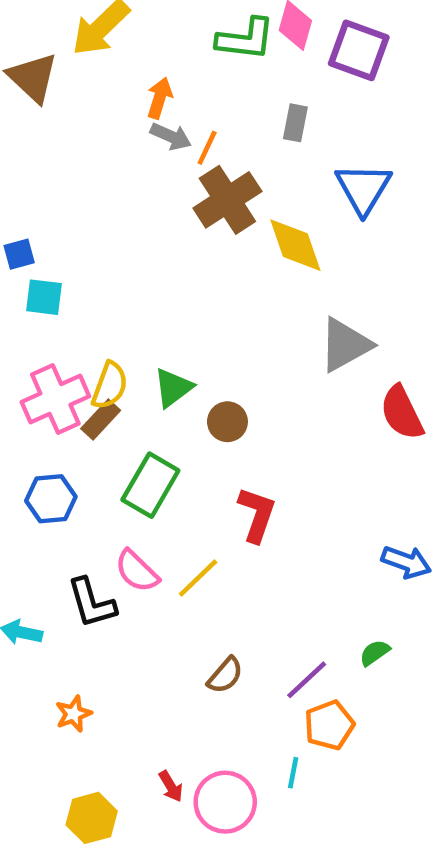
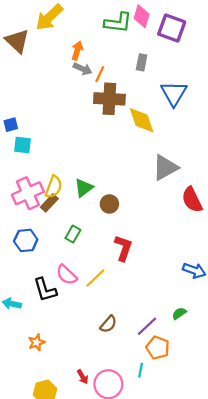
brown cross: (227, 200) -> (109, 99), turned 36
green rectangle: (150, 485) -> (73, 234), size x0.6
orange pentagon: (329, 725) -> (158, 348), turned -30

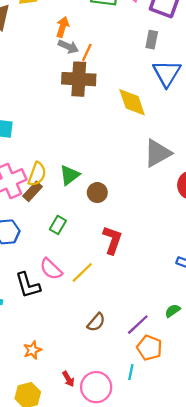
gray rectangle: (142, 62) -> (152, 40), moved
brown cross: (109, 99) -> (79, 79), moved
orange star: (36, 342) -> (32, 350), moved

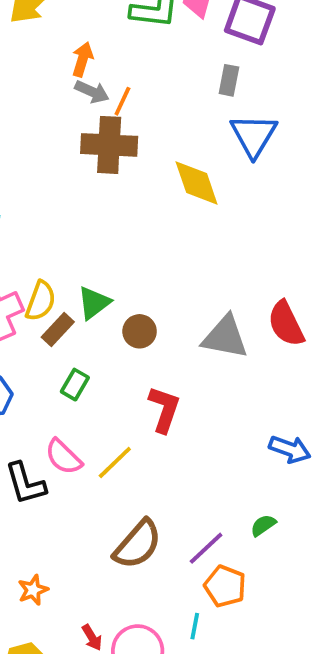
gray triangle: (158, 153) -> (225, 337), moved, turned 40
brown rectangle: (32, 191) -> (58, 329), moved
brown semicircle: (96, 322) -> (138, 544), size x1.6

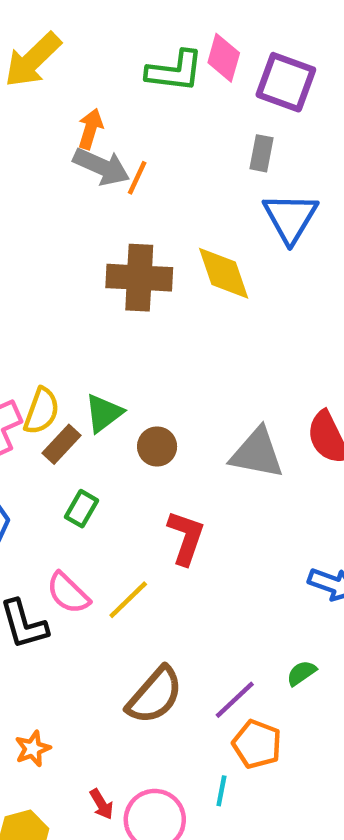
gray arrow: (92, 92) -> (101, 167), size x1.4
brown cross: (109, 145) -> (139, 278), moved

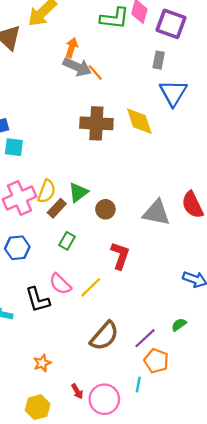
orange line: (137, 178) -> (95, 73), turned -66

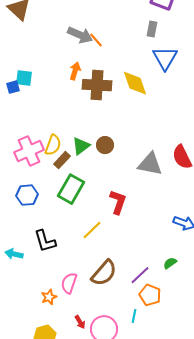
orange arrow: (72, 48) -> (75, 71), moved
cyan square: (14, 147) -> (24, 78), moved
brown circle: (105, 209) -> (105, 145), moved
green rectangle: (67, 241) -> (71, 189), size x1.8
pink semicircle: (60, 284) -> (69, 283), moved, turned 65

